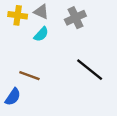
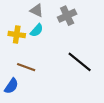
yellow cross: (18, 15) -> (17, 35), moved

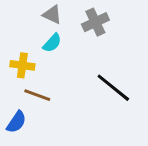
yellow cross: (17, 35) -> (22, 65), moved

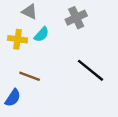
gray triangle: (52, 15) -> (30, 12), moved
yellow cross: (22, 65) -> (18, 39), moved

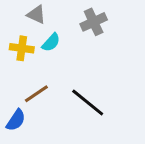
black line: (91, 70) -> (88, 103), moved
brown line: (30, 76) -> (36, 94), turned -54

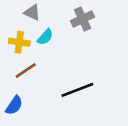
brown line: (36, 94) -> (26, 71), moved
black line: (88, 103) -> (77, 90), turned -60

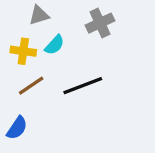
gray triangle: (32, 13) -> (39, 15), turned -42
black line: (77, 90) -> (83, 86), moved

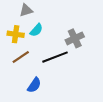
gray cross: (100, 23) -> (75, 38), moved
blue semicircle: (17, 128) -> (34, 85), moved

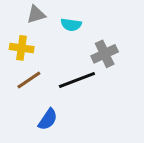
cyan semicircle: (36, 30) -> (71, 25), moved, turned 56

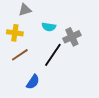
cyan semicircle: (71, 25) -> (49, 27), moved
black line: (77, 80) -> (53, 55), turned -35

